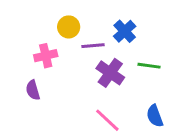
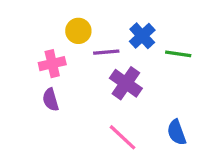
green line: (149, 66) -> (178, 54), moved
purple semicircle: (33, 90) -> (51, 100), moved

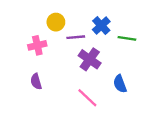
purple semicircle: (51, 100) -> (36, 81), moved
blue semicircle: (177, 132) -> (120, 84), moved

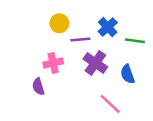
pink cross: (37, 45) -> (53, 63), moved
blue semicircle: (120, 84) -> (128, 74), moved
pink line: (87, 98) -> (110, 104), moved

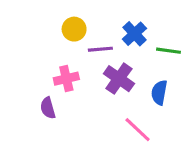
blue semicircle: (128, 74) -> (159, 93), turned 30

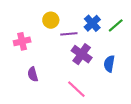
green line: (168, 51) -> (116, 25), moved, turned -49
pink cross: (66, 79) -> (22, 41), moved
pink line: (138, 130) -> (76, 89), moved

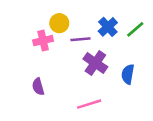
pink cross: (22, 41) -> (43, 41), moved
pink line: (76, 89) -> (89, 104), turned -60

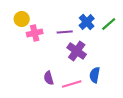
yellow circle: (59, 23) -> (22, 19), moved
blue semicircle: (128, 74) -> (95, 75), moved
purple semicircle: (38, 87) -> (49, 78), moved

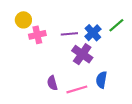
blue cross: (87, 22) -> (93, 33), moved

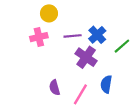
yellow circle: (23, 20) -> (49, 13), moved
green line: (116, 25) -> (122, 46), moved
pink line: (77, 89) -> (80, 94), turned -42

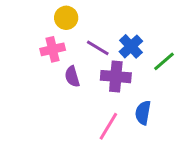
purple line: (73, 36) -> (98, 48), turned 36
purple cross: (86, 57) -> (116, 77), turned -30
purple semicircle: (55, 88) -> (72, 77), moved

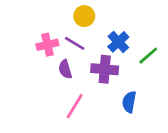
yellow circle: (66, 18) -> (84, 16), moved
purple line: (98, 48) -> (75, 43), moved
pink line: (108, 126) -> (75, 106), moved

